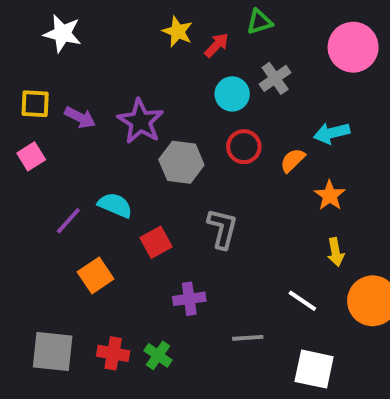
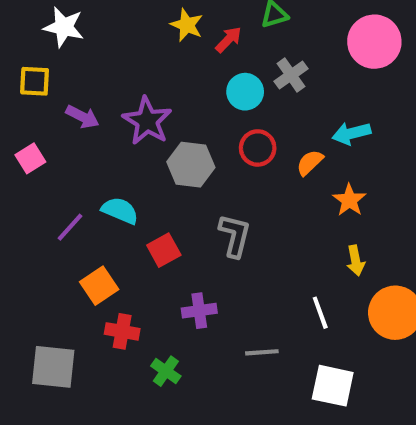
yellow square: (35, 104) -> (35, 81), moved
white line: (302, 301) -> (320, 313), turned 36
red cross: (113, 353) -> (122, 331), moved

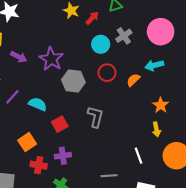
pink circle: (374, 42) -> (161, 32), moved
orange star: (349, 200) -> (161, 105), moved
purple line: (70, 227) -> (12, 97), moved
purple cross: (199, 311) -> (63, 156), moved

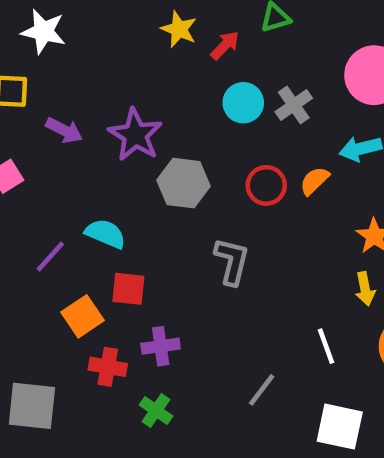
gray cross: (124, 36) -> (294, 105), moved
red circle: (107, 73) -> (266, 185), moved
purple line: (12, 97) -> (50, 257), moved
red square: (60, 124) -> (128, 289), moved, turned 35
gray line: (109, 176) -> (262, 390), turned -49

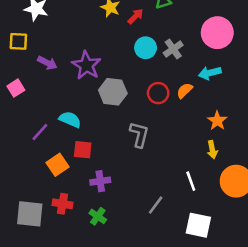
red cross: (108, 367) -> (62, 204), moved

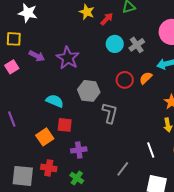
pink square: (16, 88) -> (12, 67), moved
gray hexagon: (113, 92) -> (89, 91), moved
purple line: (40, 132) -> (12, 119), moved, turned -63

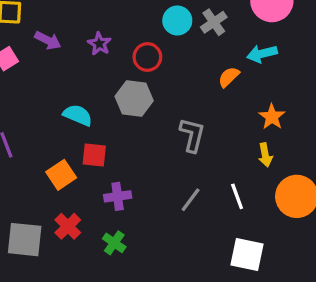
purple star: (68, 58) -> (99, 44), size x0.6
red circle: (125, 80) -> (147, 57), moved
gray L-shape: (110, 113) -> (192, 135), moved
red cross: (49, 168) -> (68, 226), turned 35
gray line: (123, 169) -> (191, 200), moved

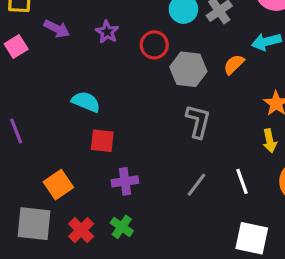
gray hexagon: (134, 98) -> (188, 69), moved
orange square: (61, 175) -> (58, 185), moved
red cross: (68, 226) -> (81, 230), moved

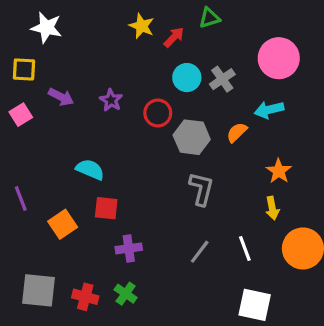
orange square: (58, 185) -> (63, 224), moved
red cross: (81, 230) -> (85, 297), turned -30

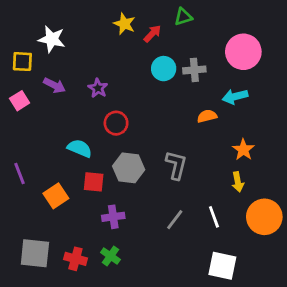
white star: (47, 28) -> (52, 39), moved
gray cross: (222, 79) -> (194, 70), turned 30
red circle: (158, 113) -> (116, 123), moved
orange semicircle: (237, 132) -> (207, 116), turned 30
gray hexagon: (192, 137) -> (129, 168), moved

